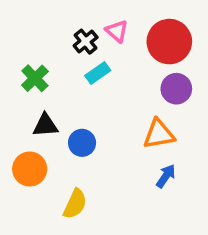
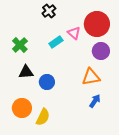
pink triangle: (117, 31) -> (74, 33), moved
black cross: (86, 42) -> (49, 11), moved
orange circle: (30, 169) -> (22, 108), moved

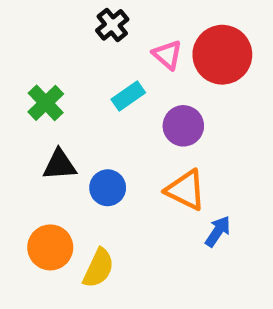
pink triangle: (74, 33) -> (167, 55), moved
purple circle: (101, 51) -> (183, 126), moved
orange triangle: (91, 77) -> (186, 190), moved, turned 36

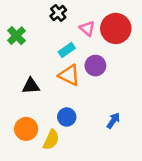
green cross: (46, 103) -> (16, 36), moved
blue circle: (108, 188) -> (67, 117), moved
orange triangle: (186, 190) -> (69, 75), moved

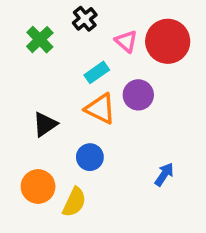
green cross: (16, 36) -> (40, 40), moved
black triangle: (31, 86) -> (45, 124), turned -30
blue circle: (67, 117) -> (90, 157), moved

